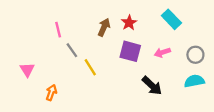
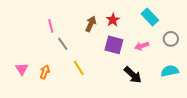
gray circle: (195, 55) -> (171, 39), moved
yellow line: (90, 67) -> (79, 68), moved
pink triangle: (27, 70) -> (22, 69), moved
orange arrow: (51, 93) -> (45, 72), moved

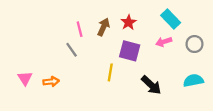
pink line: (51, 26) -> (80, 29), moved
pink arrow: (142, 46) -> (164, 42), moved
yellow line: (79, 68) -> (110, 72), moved, turned 42
orange arrow: (45, 72) -> (51, 82), turned 64

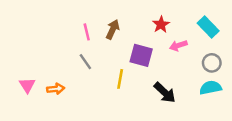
cyan rectangle: (171, 19) -> (208, 27), moved
red star: (128, 22) -> (161, 24), moved
gray circle: (194, 44) -> (212, 63), moved
gray line: (72, 50) -> (85, 62), moved

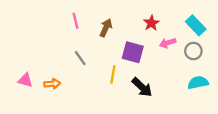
pink line: (87, 32) -> (76, 21), moved
gray circle: (212, 63) -> (193, 51), moved
pink triangle: (27, 85) -> (25, 80), turned -42
black arrow: (165, 93) -> (142, 87), moved

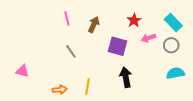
yellow line: (113, 74) -> (88, 87), moved
orange arrow: (52, 84) -> (60, 90), moved
black arrow: (142, 87) -> (126, 77), turned -144

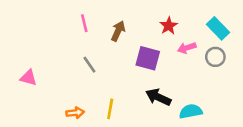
pink triangle: (22, 71) -> (28, 78), moved
cyan semicircle: (175, 73) -> (191, 111), moved
black arrow: (126, 77) -> (158, 97), turned -54

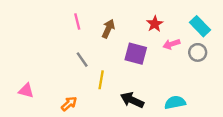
pink triangle: (28, 78) -> (26, 91), moved
black arrow: (158, 97) -> (132, 100), moved
yellow line: (110, 109) -> (101, 80), moved
orange arrow: (75, 113) -> (69, 104), turned -35

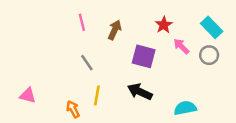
pink arrow: (171, 44) -> (181, 46), turned 63
yellow line: (101, 80) -> (97, 95), moved
black arrow: (132, 100) -> (140, 92), moved
orange arrow: (69, 104) -> (73, 109), turned -77

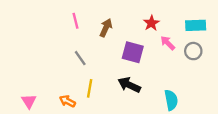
cyan rectangle: (212, 27) -> (196, 25), turned -48
pink triangle: (28, 95) -> (29, 101), moved, turned 42
cyan semicircle: (185, 108) -> (171, 100), turned 90
orange arrow: (73, 109) -> (67, 101), turned -35

